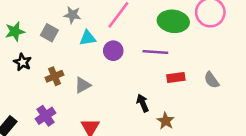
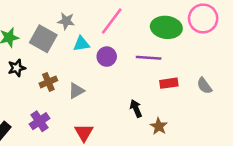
gray square: (49, 33) -> (43, 39), size x1.5
black star: (23, 62) -> (17, 68), turned 30

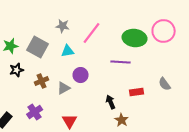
gray star: (66, 21) -> (63, 26), moved
purple circle: (107, 57) -> (81, 75), moved
red rectangle: (169, 83) -> (137, 92), moved
brown star: (159, 126) -> (122, 120), moved

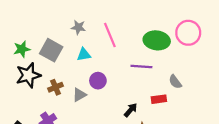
pink line: (92, 33) -> (110, 35), turned -60
black star: (17, 70) -> (28, 75), size x1.6
gray semicircle: (165, 84) -> (175, 82), moved
black arrow: (111, 102) -> (131, 110), turned 64

